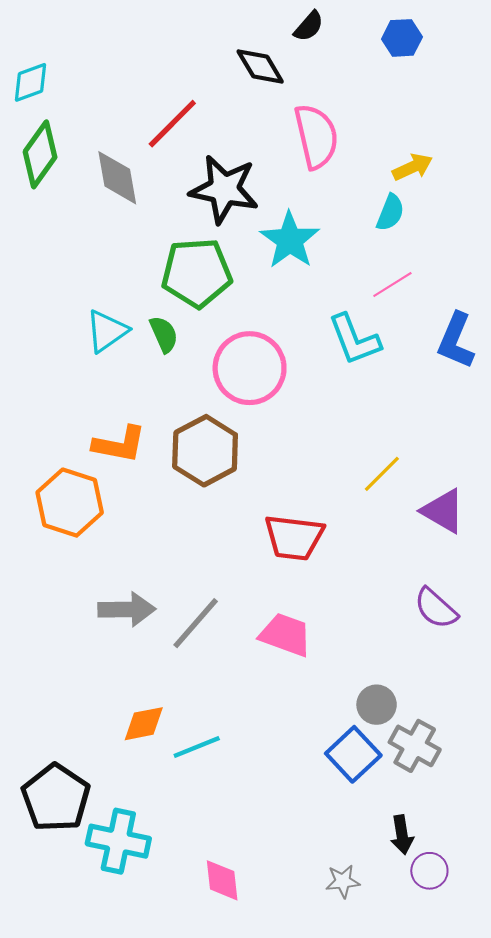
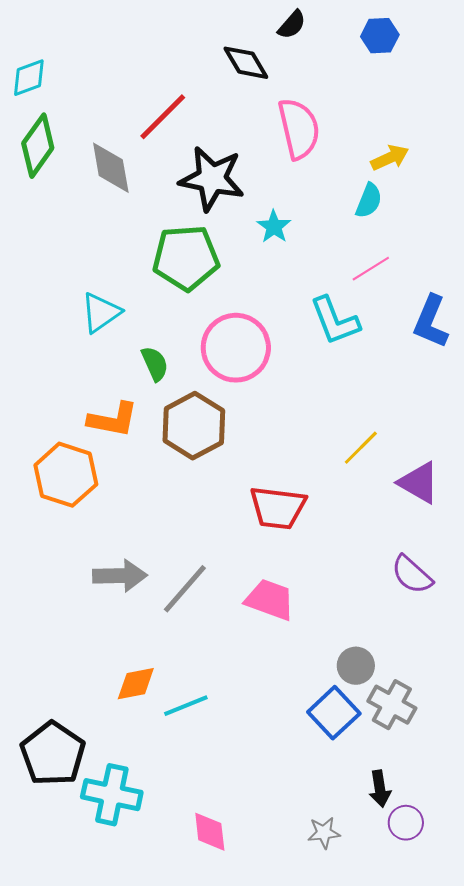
cyan star: (290, 240) -> (274, 227), size x0.6
green semicircle: (164, 334) -> (155, 364), moved

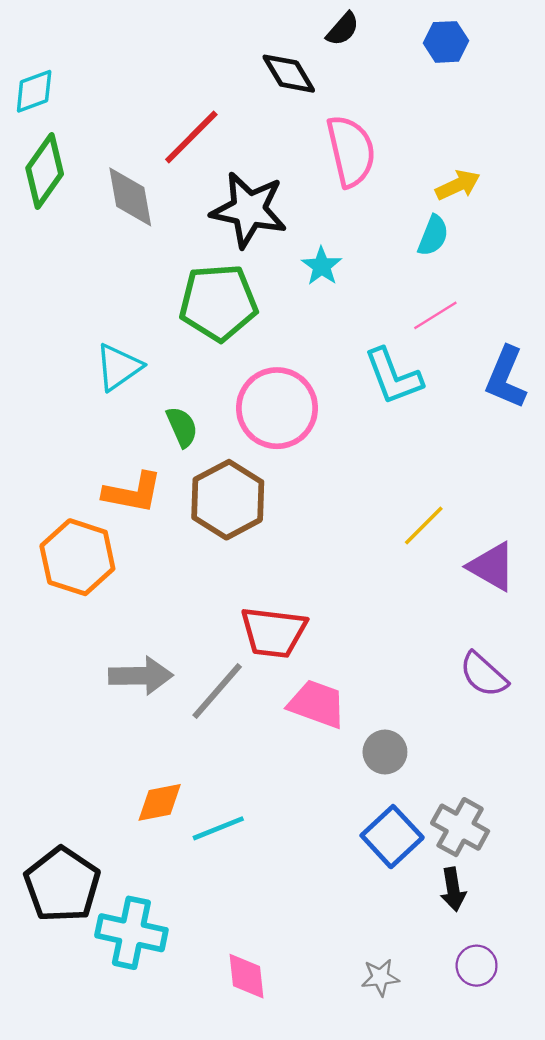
red trapezoid: (278, 508) -> (273, 632), moved
gray circle: (356, 666) -> (385, 752), moved
black arrow: (380, 789) -> (453, 889), moved

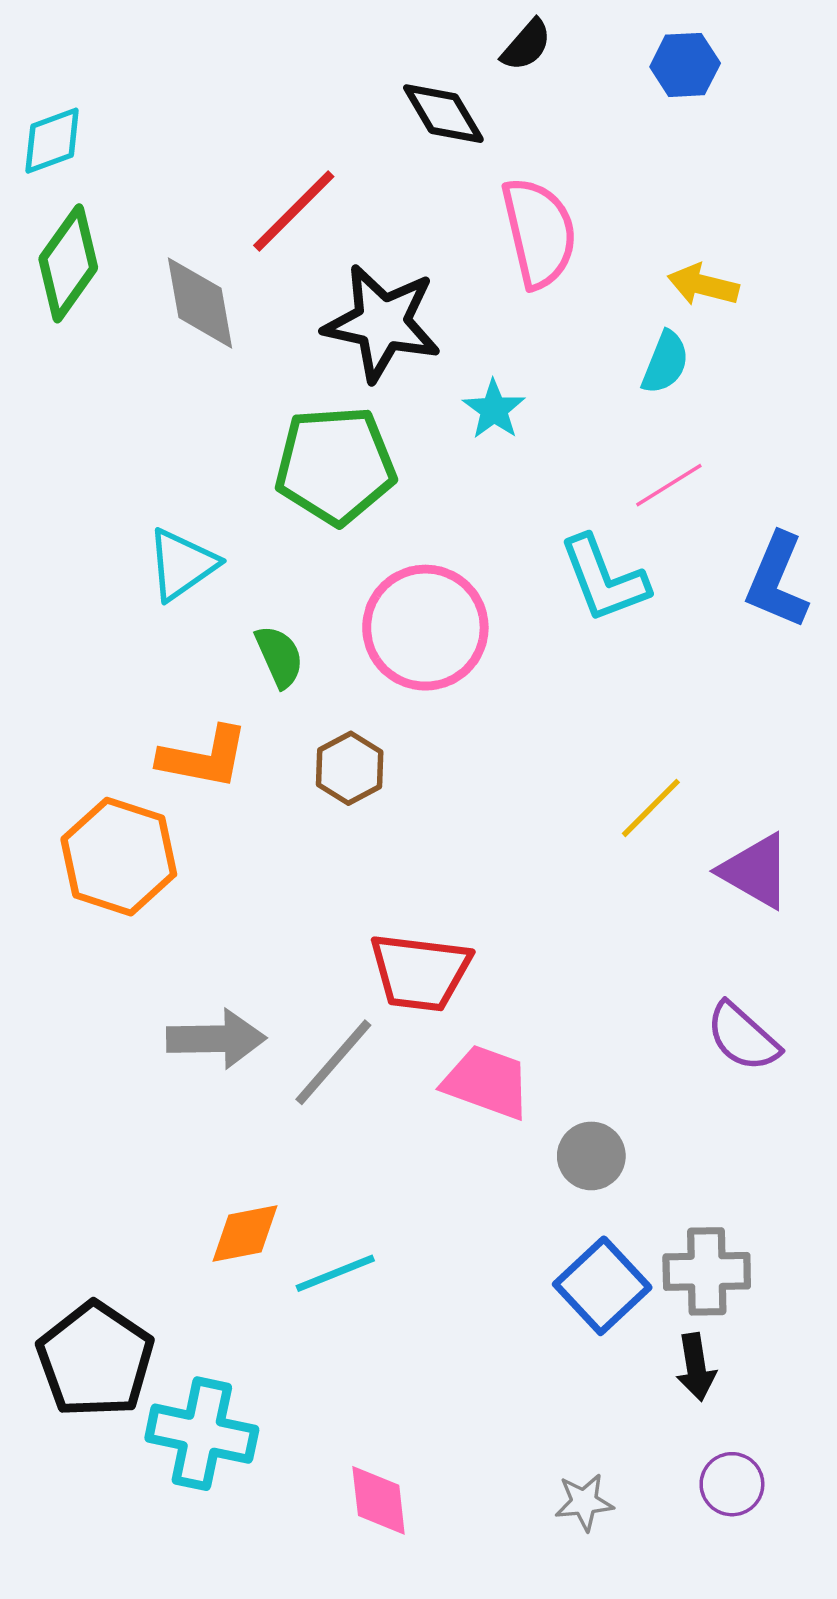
yellow arrow: (458, 185) -> (703, 285), turned -141
brown hexagon: (228, 500) -> (350, 768), size x0.6
gray cross: (460, 827) -> (707, 1271), turned -30

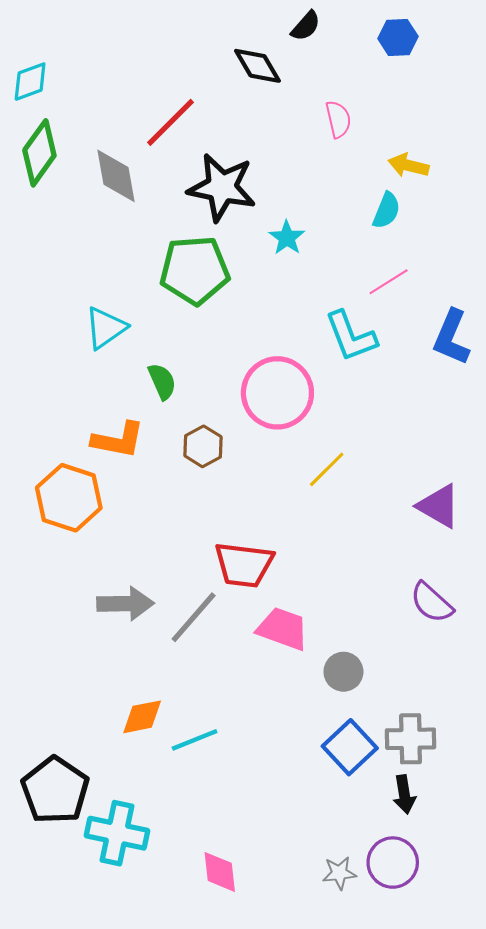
pink semicircle: (539, 233) -> (338, 119), moved, size x0.6
pink circle: (425, 628) -> (277, 393), moved
yellow line: (651, 808) -> (327, 469), moved
purple circle: (732, 1484) -> (393, 863), moved, size x1.4

